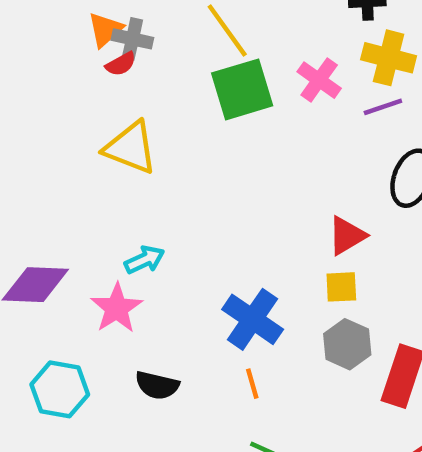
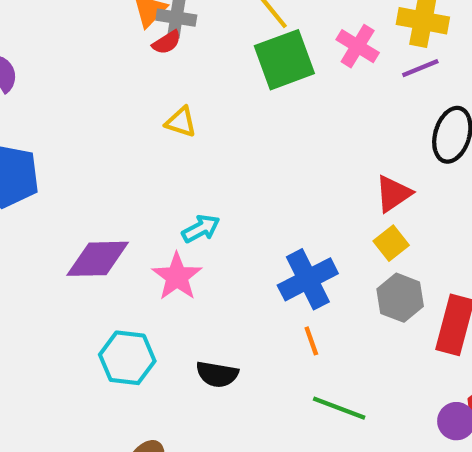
yellow triangle: (131, 148) -> (181, 122), size x0.6
yellow square: (341, 287) -> (391, 243), turned -32
blue cross: (253, 319) -> (308, 279), turned 32
black semicircle: (157, 385) -> (217, 374), moved

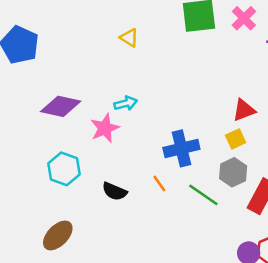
orange line: (311, 341) -> (159, 183), moved, turned -30
green line: (339, 408) -> (203, 195), moved

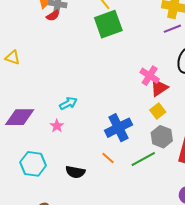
pink cross: (244, 18) -> (150, 76), moved
yellow triangle: (129, 38) -> (13, 58), moved
pink star: (105, 128) -> (57, 126), size x0.6
green line: (203, 195) -> (143, 159), turned -50

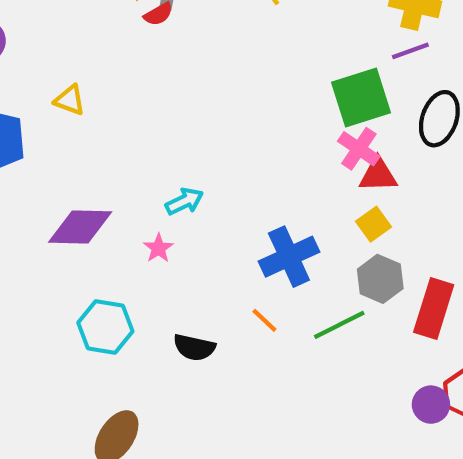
green square: (108, 24) -> (361, 97), moved
red triangle: (159, 88) -> (378, 175), turned 30

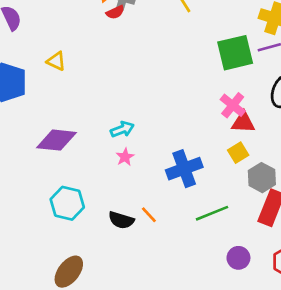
green square: (361, 97) -> (235, 53), moved
pink star: (158, 248) -> (125, 157), moved
gray hexagon: (380, 279) -> (262, 178), moved
orange line: (264, 320) -> (149, 215), moved
purple circle: (431, 405) -> (238, 258), moved

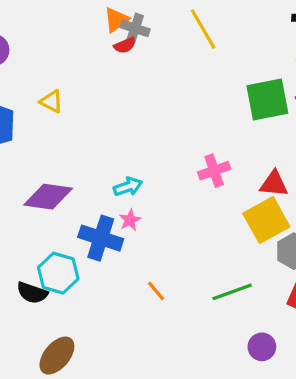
pink cross: (233, 105) -> (214, 171), moved, turned 30
yellow square: (238, 153) -> (266, 220), size x1.8
blue cross: (184, 169) -> (101, 238), moved, turned 36
black semicircle: (121, 220) -> (32, 293), moved

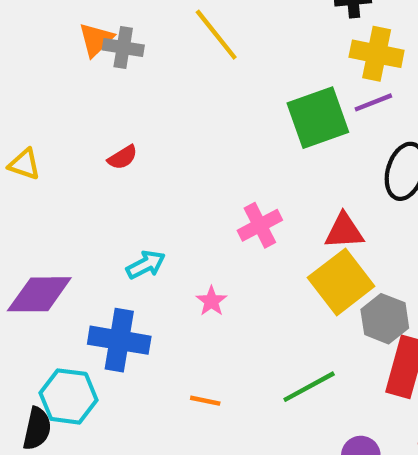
red semicircle: (125, 45) -> (123, 157), moved
pink star: (130, 220) -> (211, 301), moved
orange line: (156, 291) -> (205, 401), turned -30
black semicircle: (32, 293) -> (37, 429), turned -88

